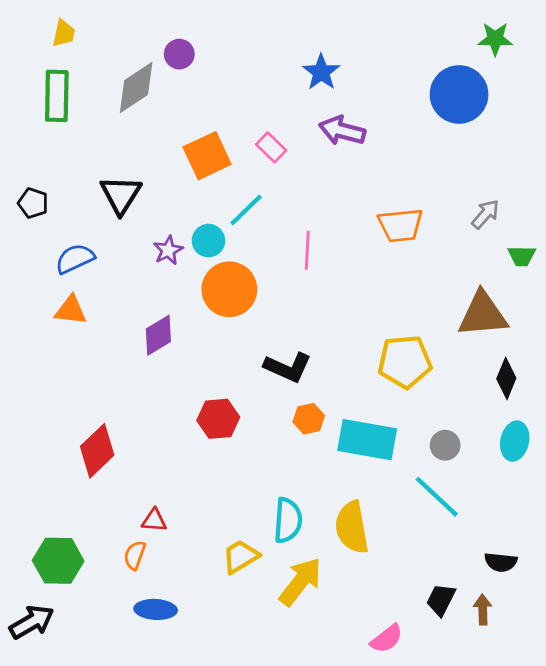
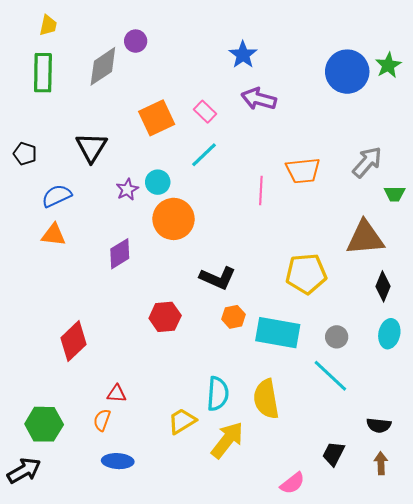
green star: (495, 39) -> (388, 65), moved, turned -30
cyan line: (246, 210) -> (204, 155), moved
gray arrow: (485, 214) -> (367, 162), size x1.4
pink line: (307, 250) -> (261, 191), moved
brown arrow: (483, 609) -> (381, 463), moved

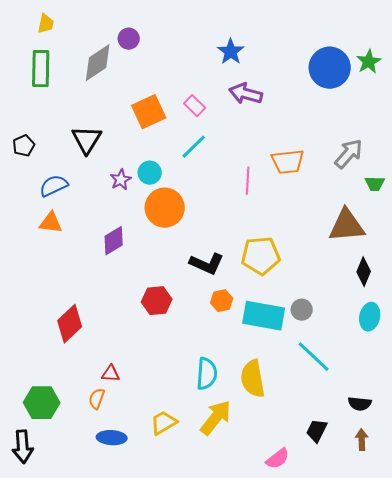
black pentagon: (25, 154) -> (24, 146), turned 30
yellow pentagon: (306, 274) -> (261, 256), moved
gray circle: (337, 337) -> (302, 310), moved
yellow trapezoid: (182, 421) -> (164, 423), moved
black arrow: (24, 471) -> (23, 447), turned 116

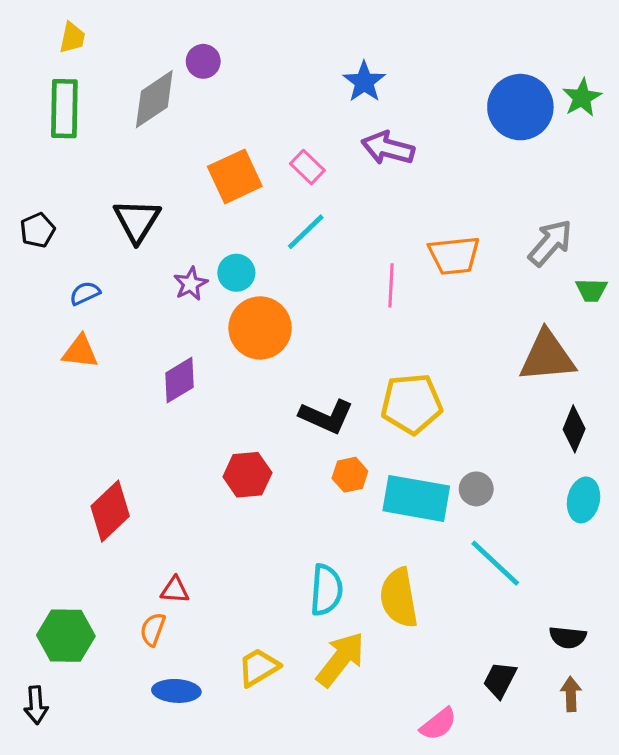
blue semicircle: (54, 186) -> (85, 293), size x0.7
black arrow: (23, 447) -> (36, 705), size x0.7

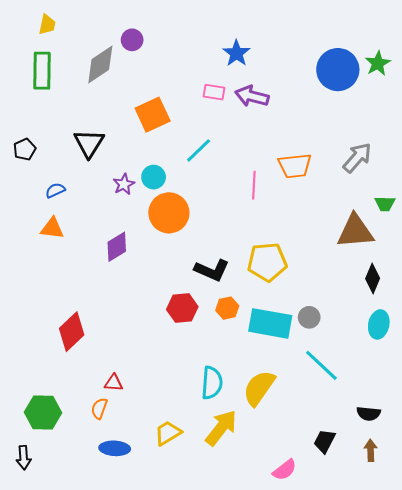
pink rectangle: (307, 167) -> (214, 92), moved, turned -35
green trapezoid: (591, 290) -> (385, 204), moved
red hexagon: (247, 475) -> (182, 308), moved
yellow semicircle: (399, 598) -> (259, 388), turned 45

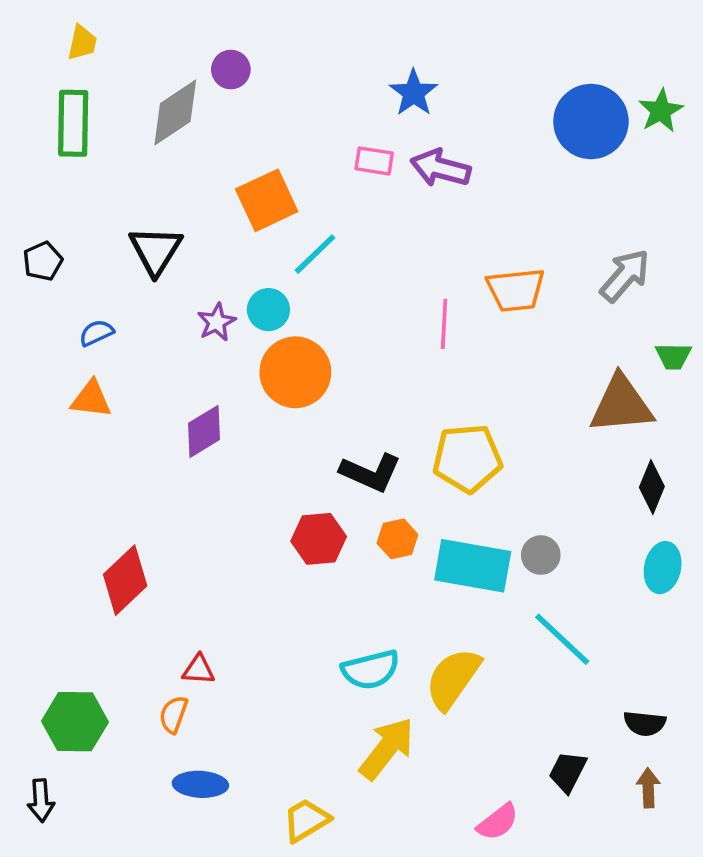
cyan line: (199, 150) -> (315, 254), moved
cyan semicircle: (212, 383) -> (371, 670), turned 72
yellow trapezoid: (168, 433) -> (306, 820), moved

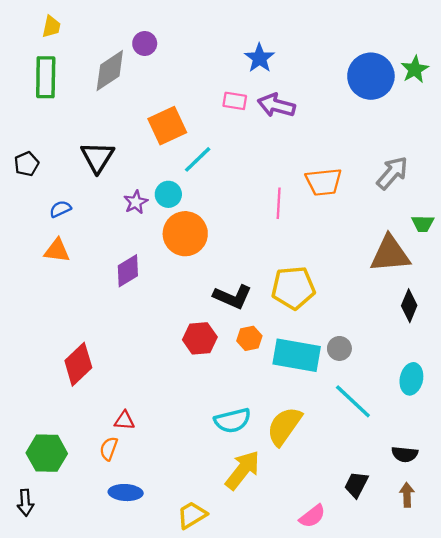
cyan ellipse: (663, 568) -> (411, 379), moved

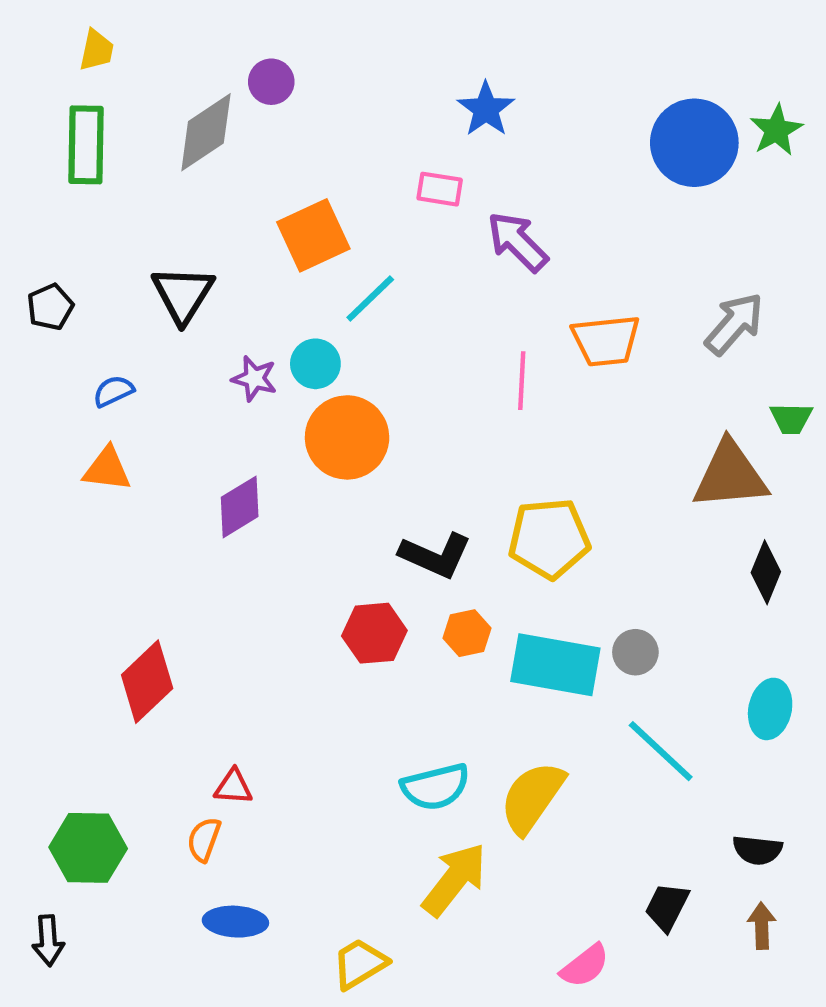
purple arrow: (276, 105) -> (518, 242), moved, turned 30
purple star: (136, 202) -> (254, 379), turned -30

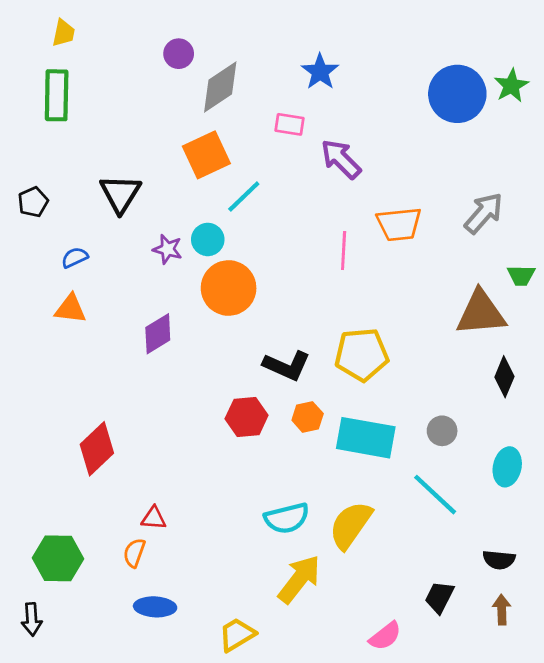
gray diamond: (206, 132) -> (220, 87), moved
gray circle: (635, 652) -> (442, 431), moved

